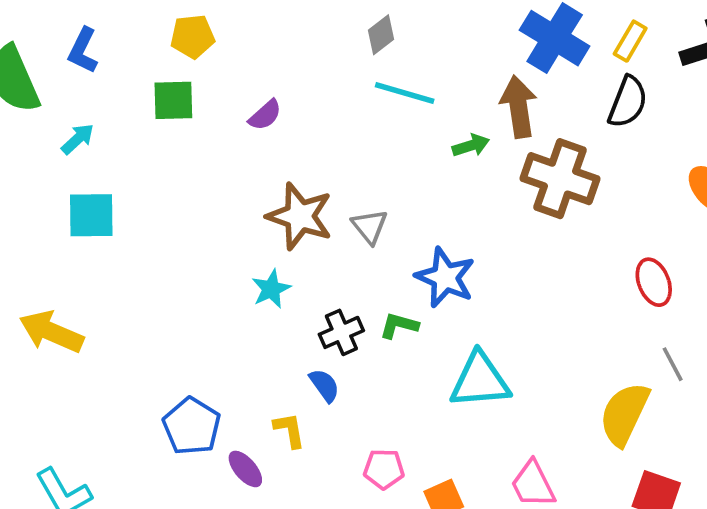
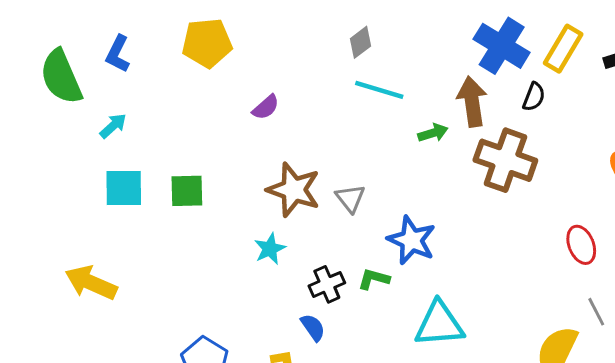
yellow pentagon: (193, 36) -> (207, 43), size x1.4
yellow rectangle: (630, 41) -> (563, 49), size x1.4
green square: (173, 100) -> (187, 191), moved
black semicircle: (628, 102) -> (534, 97), moved, size x0.7

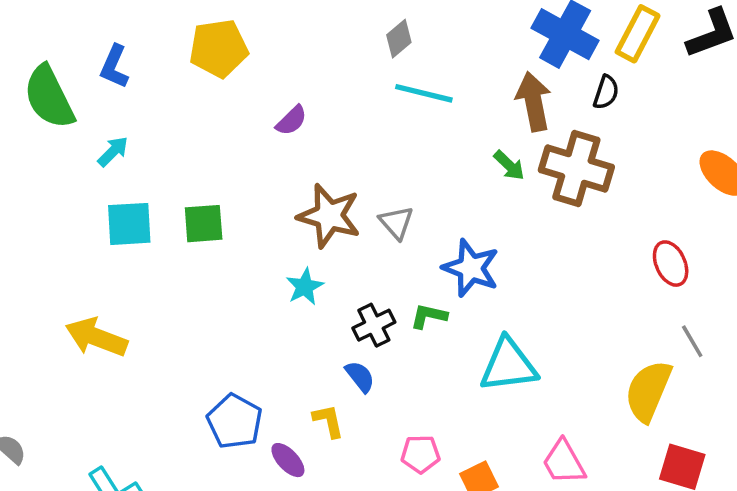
green arrow: (433, 133) -> (509, 165), moved, turned 64

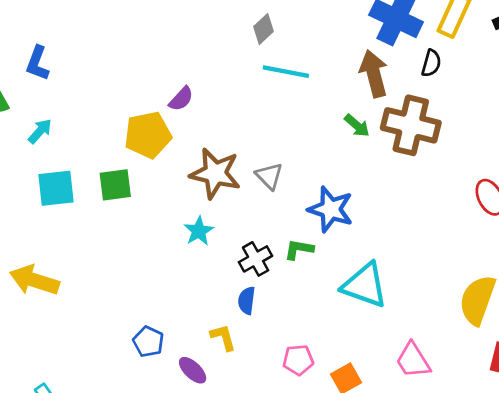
yellow pentagon: (219, 48) -> (148, 135), moved
cyan triangle: (508, 365) -> (365, 285), turned 30
blue semicircle: (360, 377) -> (247, 301), turned -132
blue pentagon: (235, 421) -> (148, 342), size x0.7

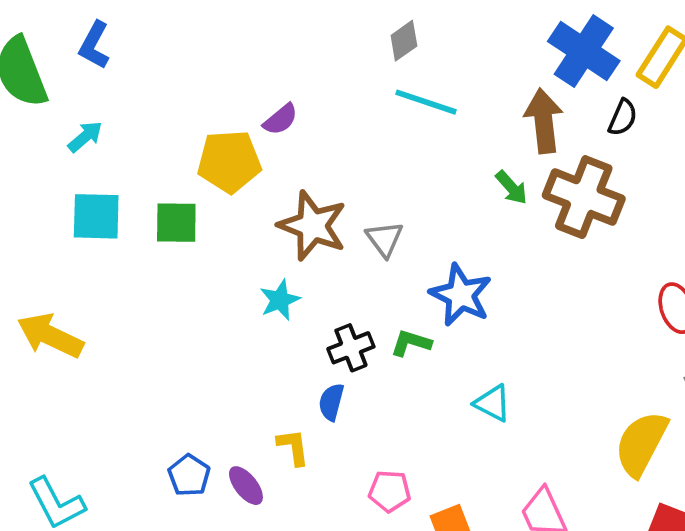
cyan triangle: (365, 285) -> (493, 403), size x0.6
blue pentagon: (148, 342) -> (189, 475), moved

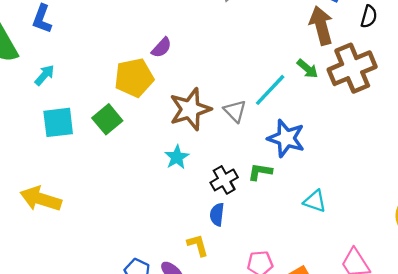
cyan line: (426, 102) -> (270, 90), moved, turned -57
brown cross: (584, 197) -> (352, 68), turned -36
green square: (176, 223) -> (107, 119), turned -32
brown star: (313, 226) -> (190, 109), turned -30

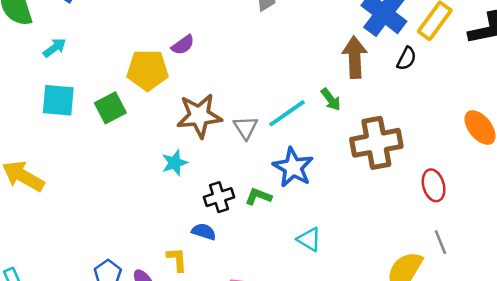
brown cross: (352, 68) -> (376, 143), moved
blue semicircle: (217, 215) -> (204, 232), turned 90

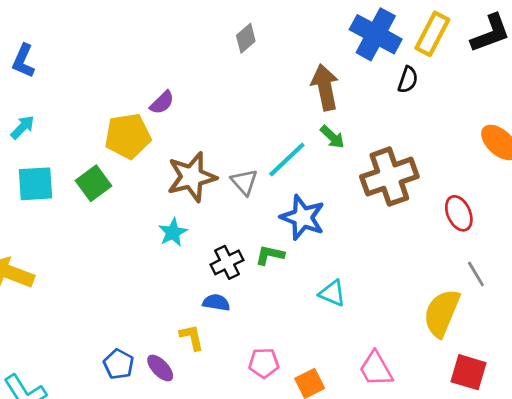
brown arrow: (355, 57) -> (325, 87), moved

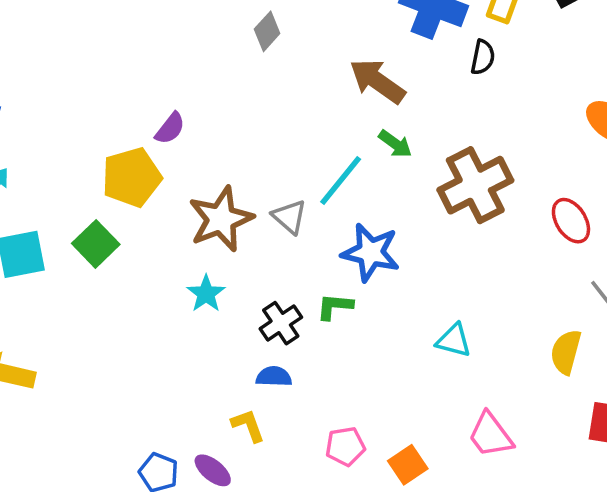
brown arrow: (325, 87) -> (377, 81), turned -36
cyan triangle: (332, 293) -> (454, 340), moved
yellow semicircle: (442, 313) -> (566, 352), size x0.7

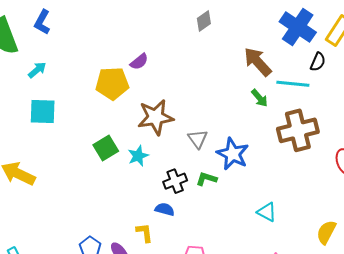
cyan line: (341, 181) -> (293, 84), moved, turned 44
gray triangle: (289, 217) -> (198, 139), moved
green square: (96, 244) -> (106, 148), moved

